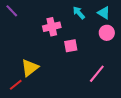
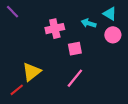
cyan arrow: (79, 13) -> (89, 23), moved, turned -32
pink line: (97, 74) -> (75, 78), moved

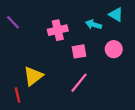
purple line: (13, 12) -> (13, 22), moved
pink circle: (113, 35) -> (114, 49), moved
red line: (17, 90) -> (17, 95), turned -64

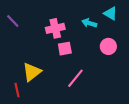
pink square: (79, 51) -> (65, 49), moved

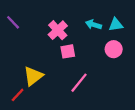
cyan triangle: (110, 14) -> (116, 25), moved, turned -40
pink cross: (55, 28) -> (58, 30), turned -30
red line: (17, 90) -> (18, 95), turned 56

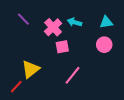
purple line: (13, 22) -> (23, 19), moved
cyan arrow: (94, 25) -> (75, 22), moved

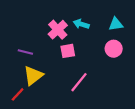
purple line: (23, 19) -> (25, 52), moved, turned -32

